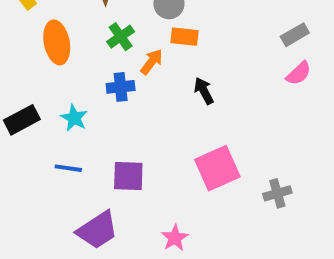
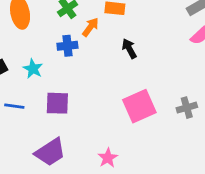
blue line: (68, 168) -> (14, 106), moved
purple square: (128, 176) -> (57, 103), moved
gray cross: (277, 193) -> (187, 108), moved

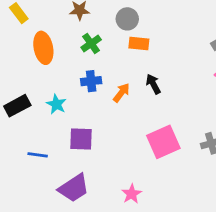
orange arrow: (90, 27) -> (121, 93), moved
blue line: (14, 106) -> (38, 155), moved

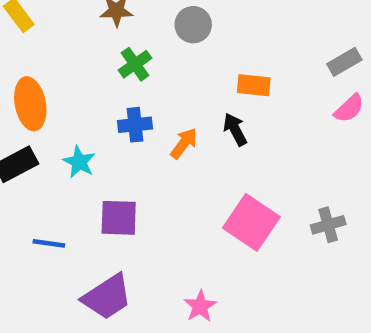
orange rectangle: (139, 44) -> (254, 85), moved
orange ellipse: (43, 48) -> (30, 104), moved
pink square: (163, 142) -> (251, 222), turned -32

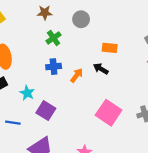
black arrow: (235, 129) -> (101, 69), turned -32
cyan star: (79, 162) -> (27, 93), moved
purple square: (119, 218) -> (46, 111), turned 30

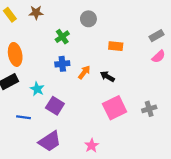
brown star: (45, 13) -> (36, 13), moved
black arrow: (101, 69) -> (107, 76), moved
pink square: (109, 113) -> (115, 108), turned 30

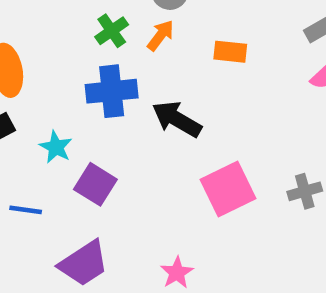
blue cross: (62, 64) -> (112, 91), size x1.5
orange arrow: (84, 72) -> (161, 35), moved
black arrow: (107, 76) -> (177, 119), moved, size x1.5

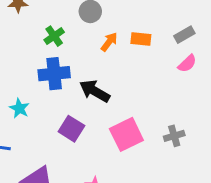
orange arrow: (161, 35) -> (109, 42), moved
orange rectangle: (230, 52) -> (141, 39), moved
purple square: (95, 184) -> (71, 129), moved

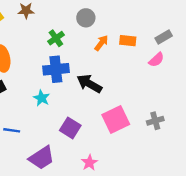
pink semicircle: (187, 64) -> (156, 60), moved
cyan star: (19, 108) -> (42, 98), moved
purple square: (71, 129) -> (70, 128), moved

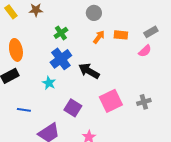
gray circle: (86, 18) -> (94, 13), moved
blue cross: (56, 69) -> (61, 59), turned -30

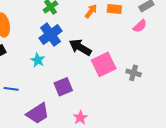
pink square: (111, 101) -> (104, 64), moved
gray cross: (144, 102) -> (134, 73), moved, turned 32
purple square: (73, 108) -> (63, 87), turned 36

